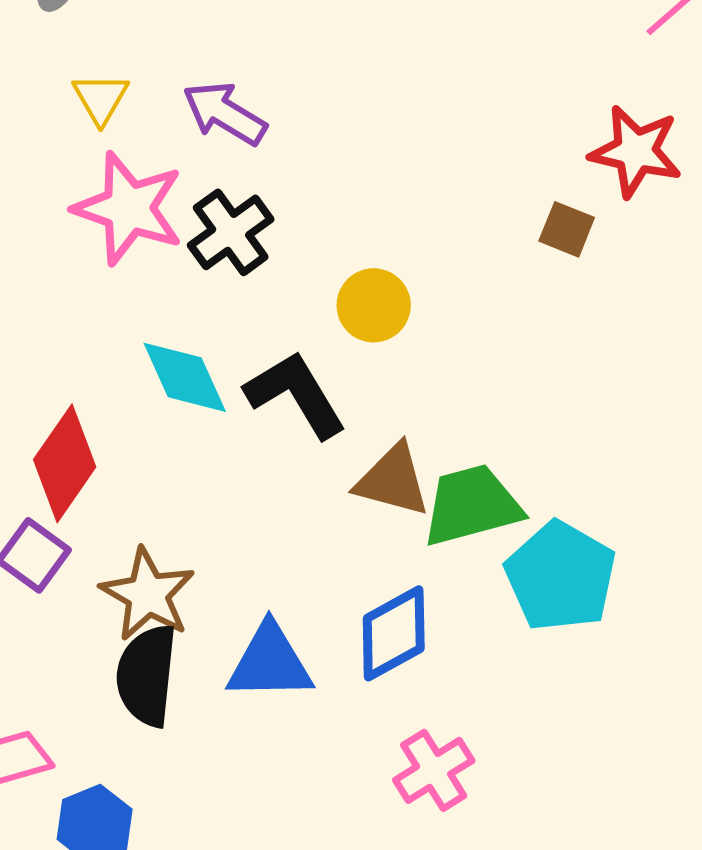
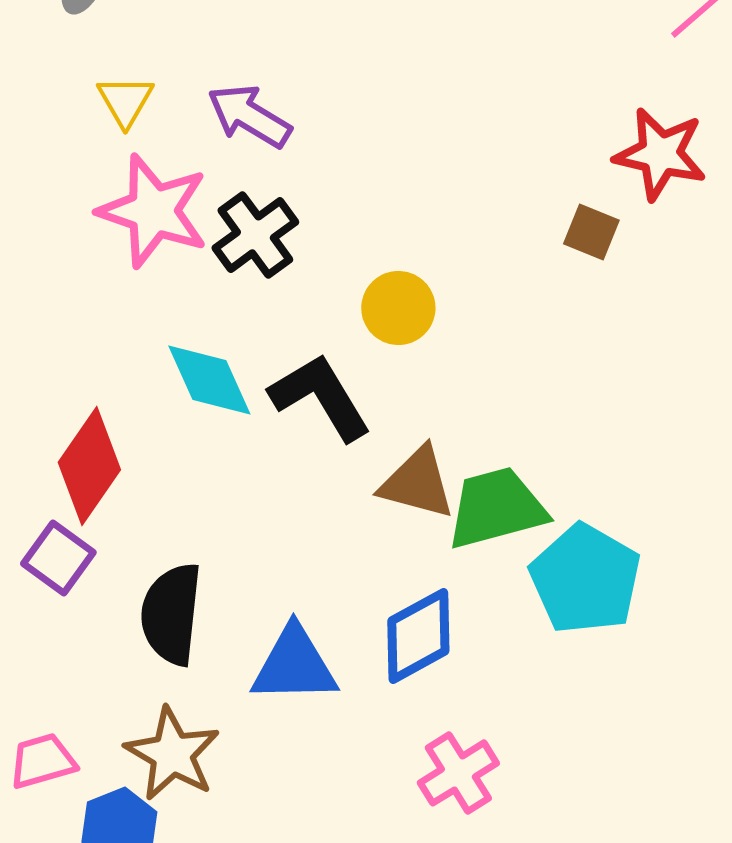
brown star: (148, 594) -> (172, 754), moved
black semicircle: (147, 675) -> (171, 614), moved

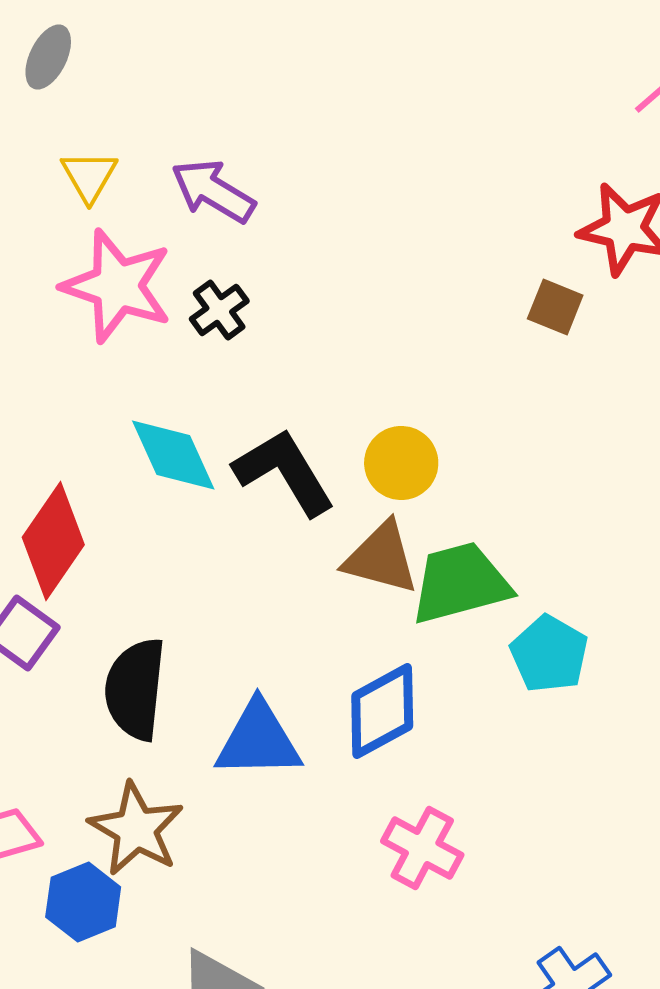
black cross: (255, 235) -> (219, 310), size x0.7
yellow circle: (398, 308) -> (401, 463), moved
cyan pentagon: (585, 579) -> (549, 654), size x0.7
pink cross: (458, 773) -> (422, 848), turned -30

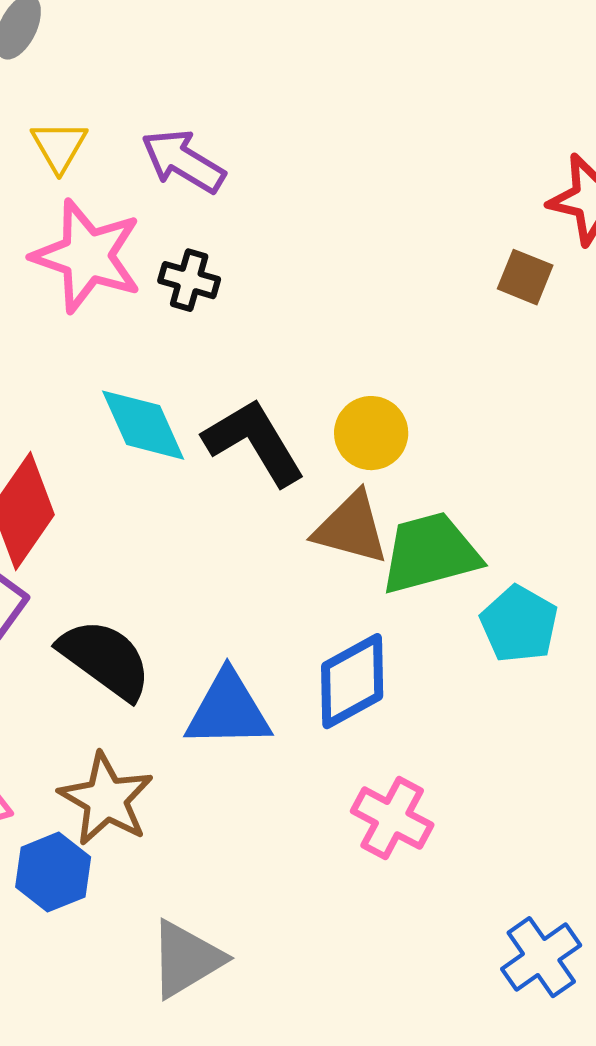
black cross: (219, 310) -> (189, 280), turned -38
black semicircle: (135, 689) -> (105, 659), turned 120

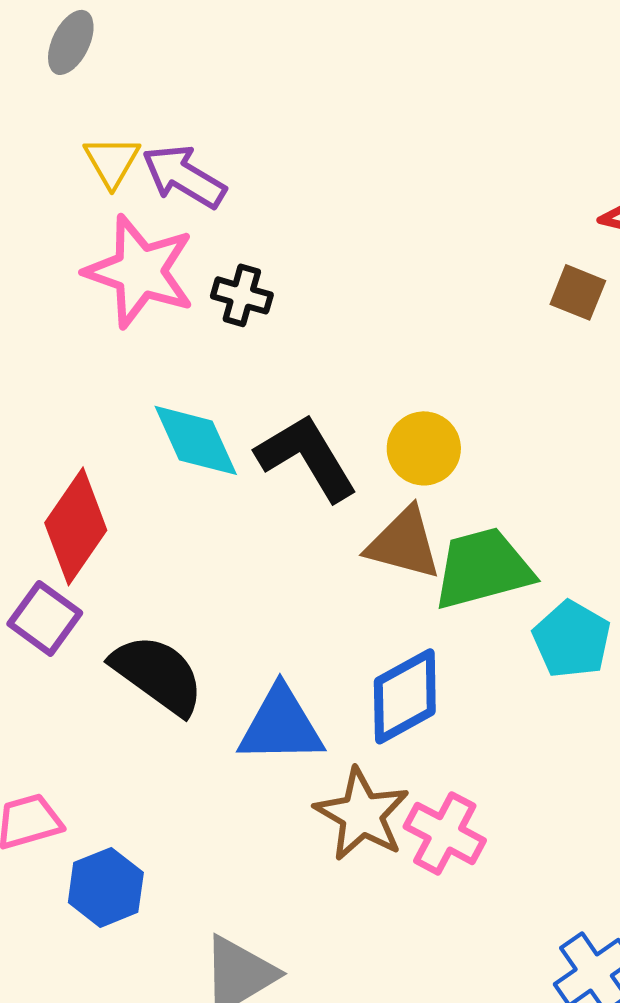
purple arrow: (183, 161) -> (184, 176), moved
brown star: (106, 799) -> (362, 814), moved

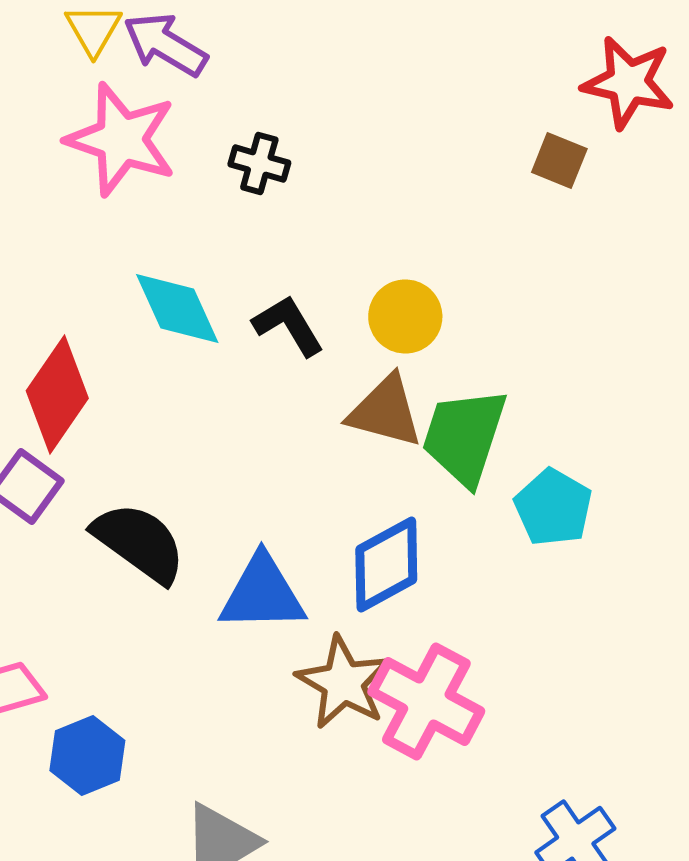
black cross: (242, 295) -> (259, 164), moved
black L-shape: (307, 457) -> (288, 326), size x0.7
green trapezoid: (483, 568) -> (464, 436), turned -57
pink cross: (445, 833) -> (426, 702), size x1.4

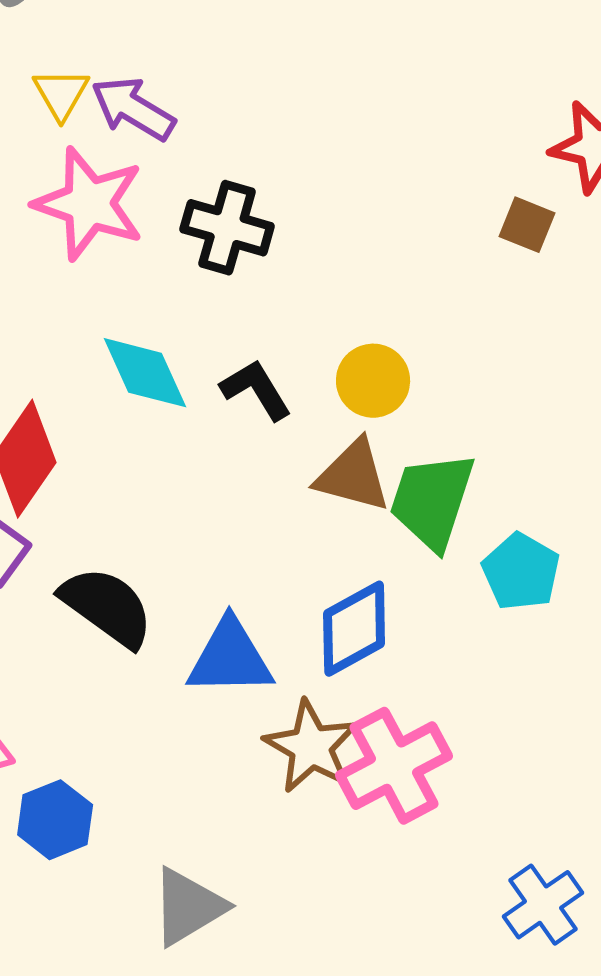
black cross: (259, 164) -> (227, 228), size x1.5
pink cross: (426, 702) -> (394, 766), turned 34

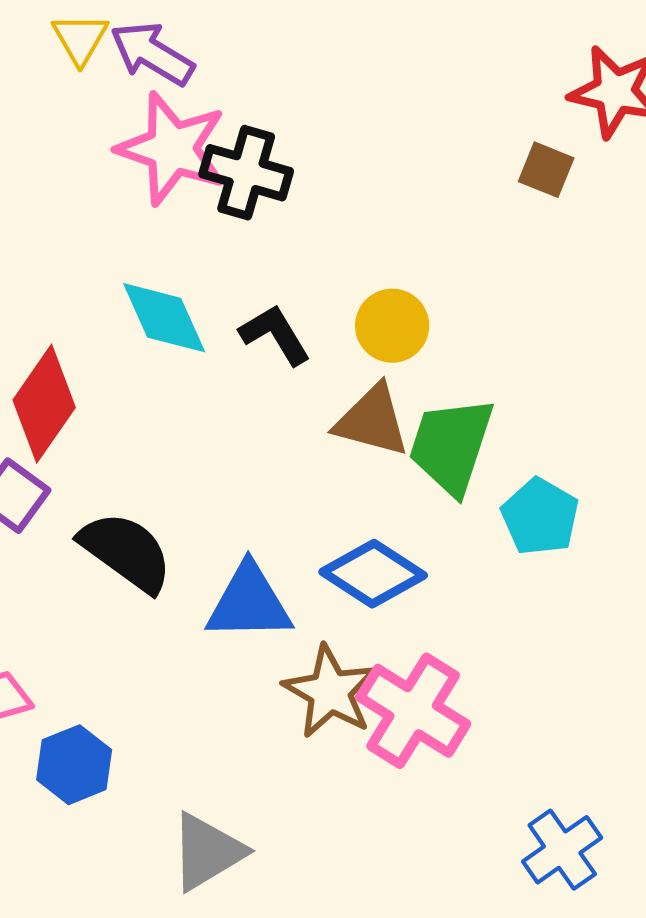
pink star: (89, 204) -> (172, 149), moved
blue diamond: (354, 629) -> (373, 574), turned 62
pink cross: (394, 766) -> (413, 711), turned -30

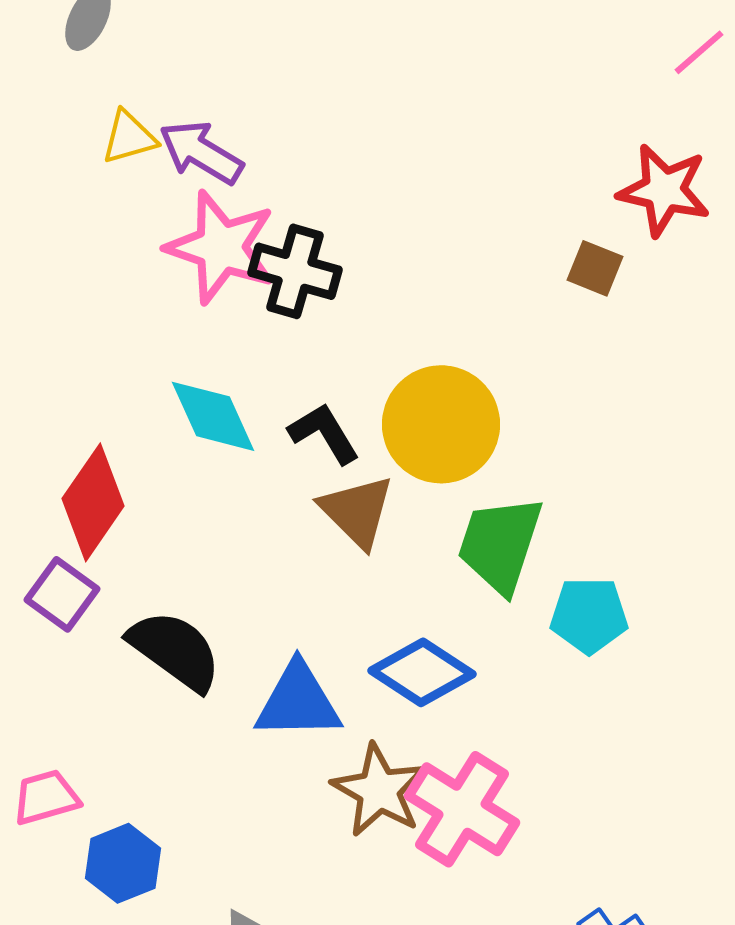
yellow triangle: (80, 39) -> (129, 137), turned 44
yellow circle: (392, 326) -> (441, 424), size x1.6
brown triangle: (372, 421) -> (357, 511), moved, turned 30
cyan pentagon: (540, 517) -> (589, 615), turned -30

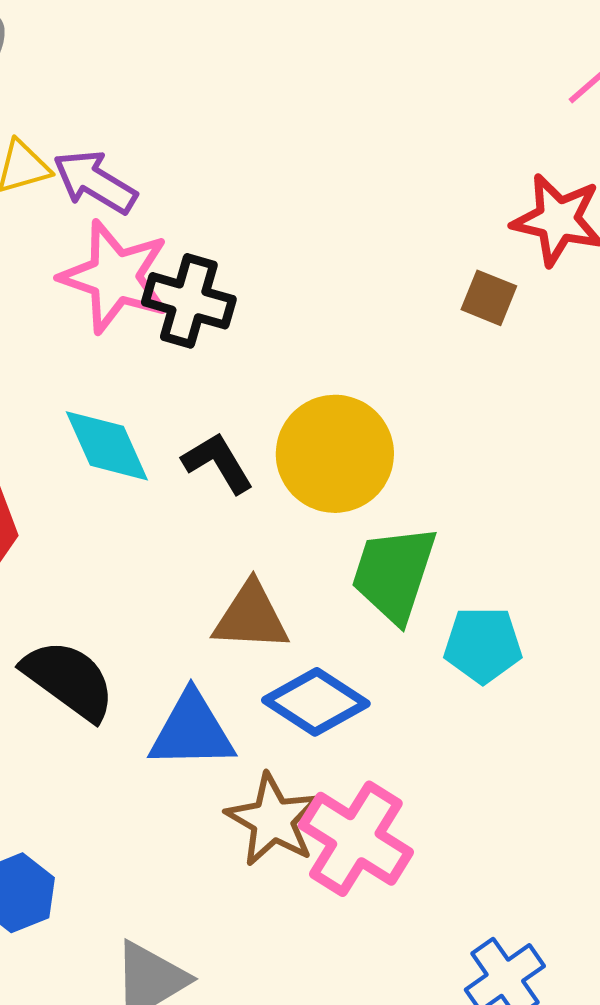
brown triangle: (357, 511) -> (251, 617), moved, turned -42

